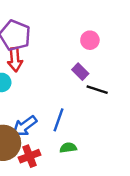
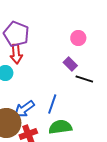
green semicircle: (68, 148) -> (60, 127), size x1.6

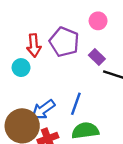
purple pentagon: (16, 34) -> (64, 42), moved
pink circle: (78, 38) -> (98, 21), moved

